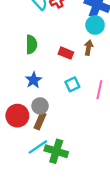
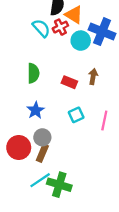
cyan circle: (95, 25) -> (81, 41), moved

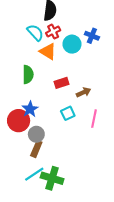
orange triangle: (74, 15) -> (48, 51), moved
blue cross: (102, 32) -> (92, 36), size x0.6
brown arrow: (93, 77) -> (84, 92), moved, turned 56
red rectangle: (69, 82) -> (62, 83), turned -40
red circle: (19, 147) -> (19, 121), moved

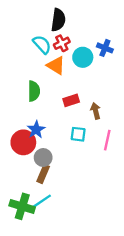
brown arrow: (84, 92) -> (96, 111), turned -80
cyan square: (68, 113) -> (78, 134), turned 32
green cross: (52, 178) -> (22, 206), moved

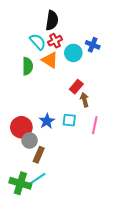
green semicircle: (34, 91) -> (27, 66), moved
red rectangle: (71, 100) -> (76, 87), moved, turned -32
blue star: (36, 130) -> (47, 121), moved
gray circle: (43, 158) -> (30, 140), moved

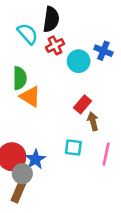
cyan semicircle: (38, 42) -> (28, 34), moved
orange triangle: (50, 60) -> (30, 96), moved
blue star: (47, 121) -> (35, 159), moved
brown rectangle: (39, 155) -> (18, 192), moved

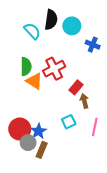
red cross: (55, 45) -> (54, 69), moved, size x1.5
cyan circle: (79, 61) -> (72, 26), moved
cyan square: (73, 148) -> (69, 122), turned -32
brown rectangle: (18, 192) -> (42, 150), moved

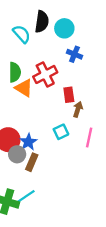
blue cross: (93, 45) -> (74, 54), moved
red rectangle: (76, 87) -> (69, 95), turned -48
brown arrow: (84, 101) -> (78, 109), turned 32

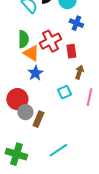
red rectangle: (69, 95) -> (71, 51), moved
blue star: (28, 142) -> (35, 73), moved
cyan line: (25, 197) -> (58, 150), moved

